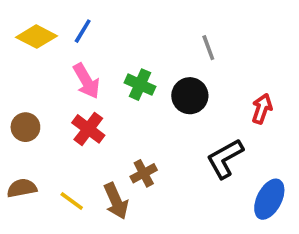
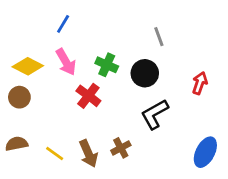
yellow diamond: (37, 37) -> (28, 66), moved
red cross: (88, 129) -> (88, 96), moved
black L-shape: (225, 159) -> (155, 114), moved
brown cross: (144, 173) -> (121, 148), moved

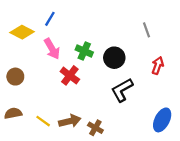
gray line: (159, 37) -> (147, 30), moved
yellow diamond: (28, 66) -> (22, 32), moved
brown cross: (121, 148) -> (95, 128), moved, turned -32
brown arrow: (88, 154) -> (70, 121), turned -80

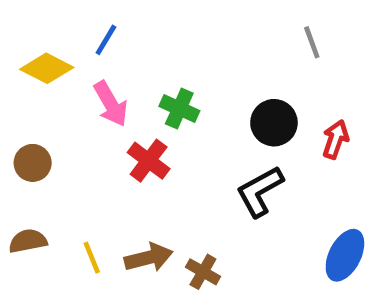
gray line: (147, 30) -> (312, 42), moved
black circle: (114, 58) -> (274, 123), moved
yellow line: (43, 121) -> (92, 258), turned 32

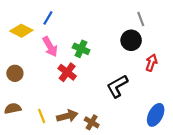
black circle: (274, 123) -> (131, 40), moved

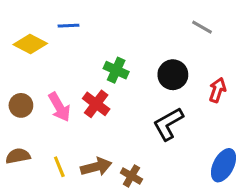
blue line: (48, 18) -> (69, 26), turned 56
gray line: (141, 19) -> (202, 27), turned -40
black circle: (131, 40) -> (173, 75), moved
pink arrow: (50, 47) -> (59, 107), moved

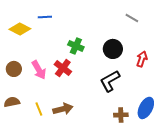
brown cross: (131, 176) -> (121, 115), moved, turned -32

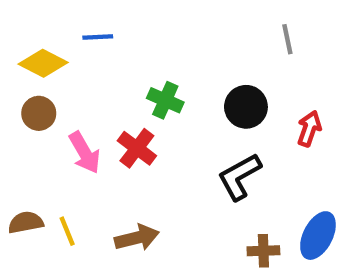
gray line: (132, 18) -> (287, 39), turned 48
brown circle: (14, 69) -> (39, 113), moved
yellow line: (39, 109) -> (67, 231), moved

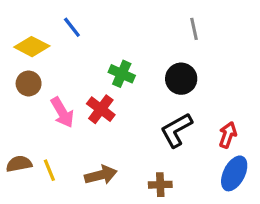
blue line: (98, 37) -> (72, 27), turned 55
gray line: (287, 39) -> (194, 29), moved
red arrow: (309, 129) -> (228, 135), moved
brown cross: (263, 251) -> (160, 185), moved

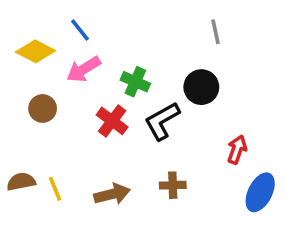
brown circle: (29, 83) -> (43, 108), moved
pink arrow: (62, 112) -> (84, 69), moved, turned 88
black L-shape: (176, 130) -> (162, 121), moved
red arrow: (228, 135) -> (237, 150), moved
brown cross: (160, 185) -> (173, 185), moved

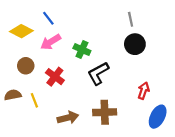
black circle: (201, 87) -> (135, 44), moved
red cross: (112, 121) -> (55, 77), moved
brown semicircle: (21, 182) -> (13, 95), moved
brown cross: (173, 185) -> (105, 112), size x1.5
yellow line: (55, 189) -> (34, 100), moved

